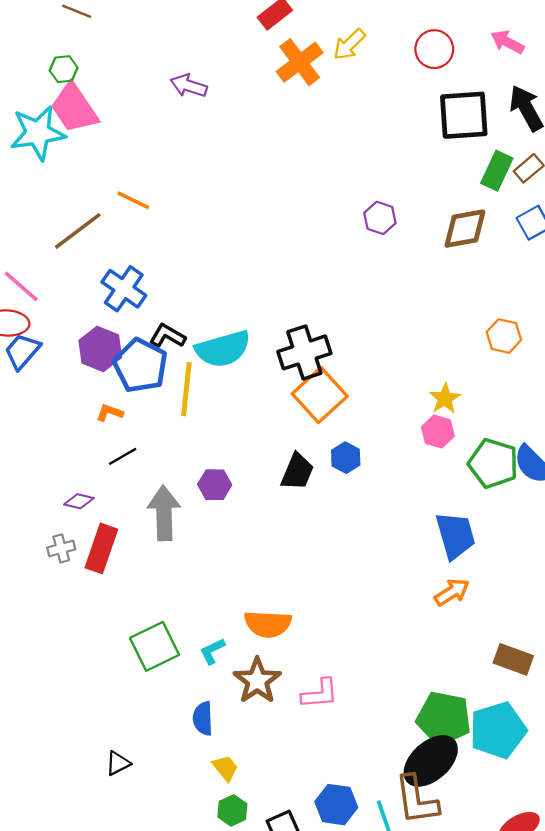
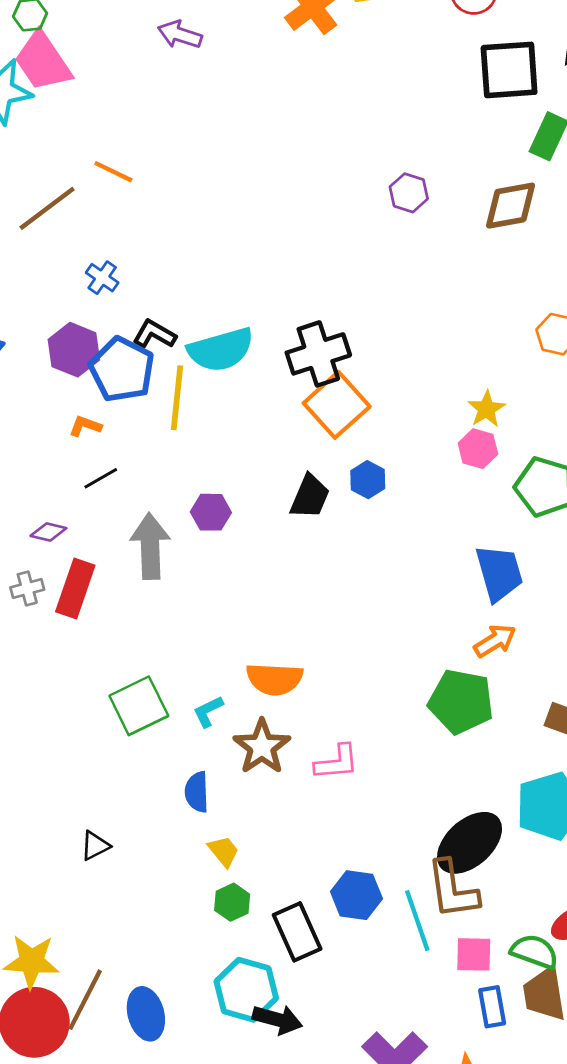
blue cross: (124, 289) -> (102, 278), size x0.6
green pentagon: (444, 718) -> (461, 702), moved

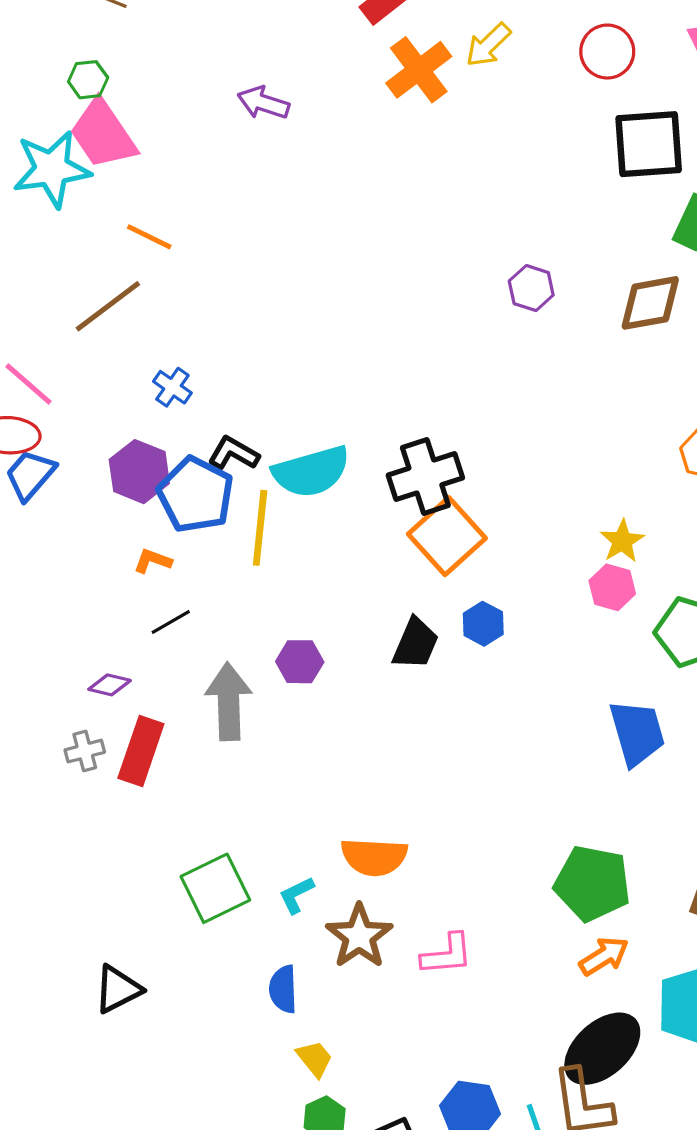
orange line: (113, 172) -> (149, 237), moved
orange arrow: (495, 641) -> (604, 956), moved
black triangle: (95, 846) -> (118, 989), moved, size x1.4

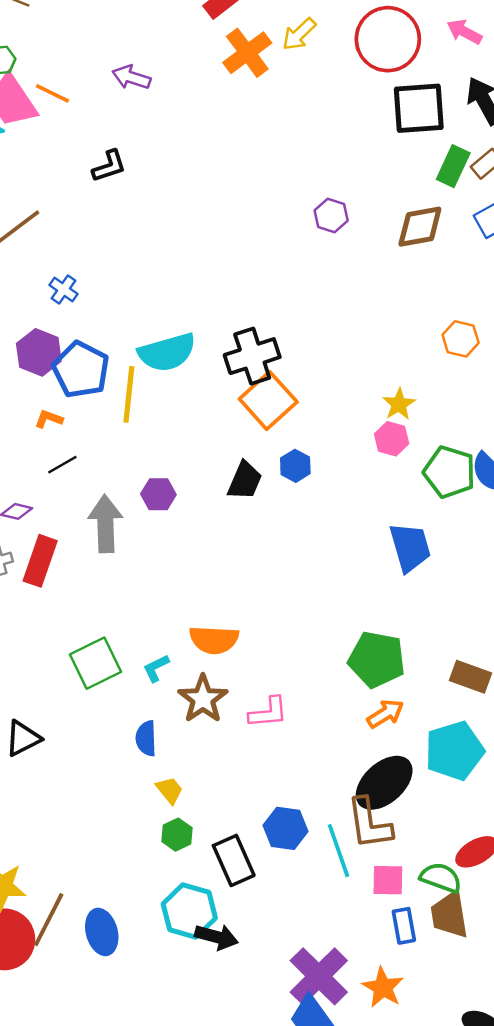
red circle: (607, 52) -> (388, 39), size x1.6
orange line: (149, 237) -> (52, 93), moved
black L-shape: (234, 453) -> (109, 166), moved, turned 132

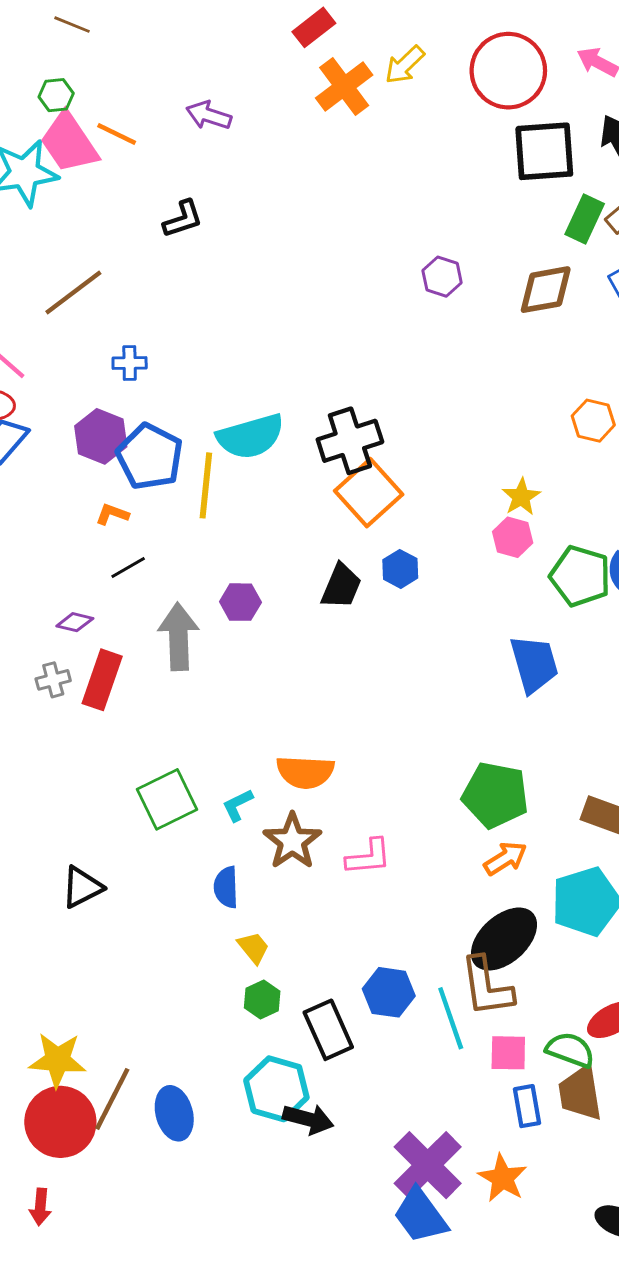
blue cross: (64, 289) -> (130, 363), turned -36

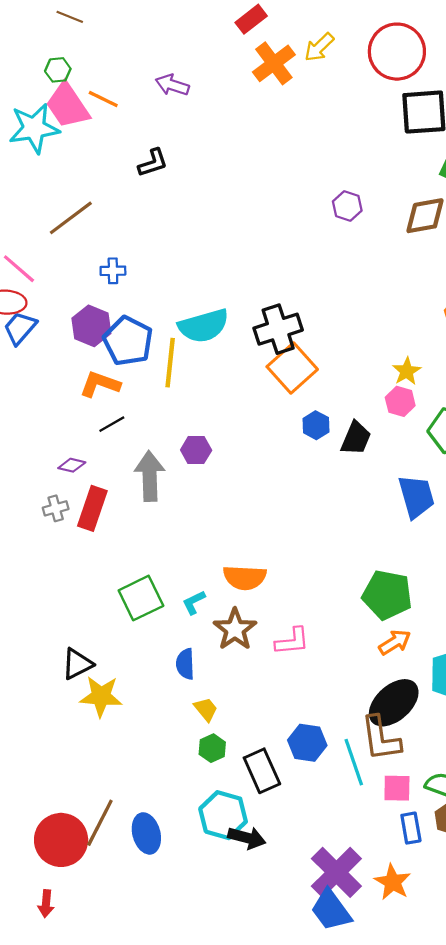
orange L-shape: (112, 514) -> (100, 384), size x1.6
black trapezoid: (341, 586) -> (356, 438), moved
yellow star: (58, 1060) -> (101, 696), moved

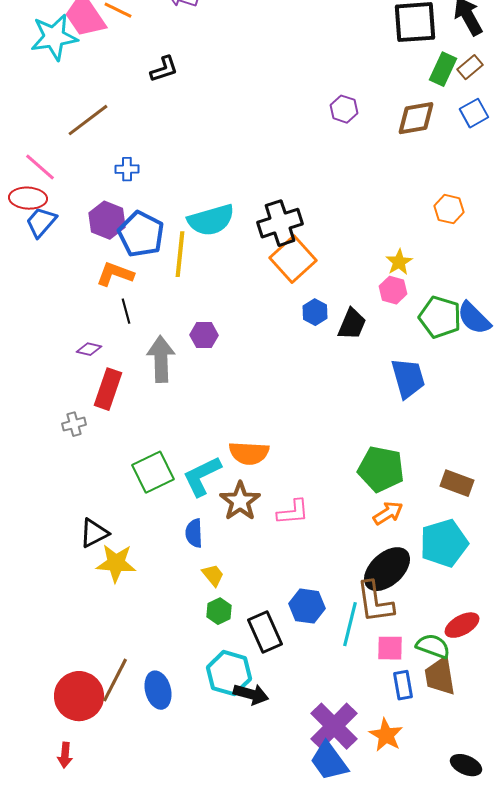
black line: (112, 424) -> (126, 311), turned -75
gray cross: (56, 508) -> (74, 424), moved
cyan L-shape: (194, 602) -> (202, 476), size x1.8
cyan line: (354, 762) -> (350, 624), turned 33

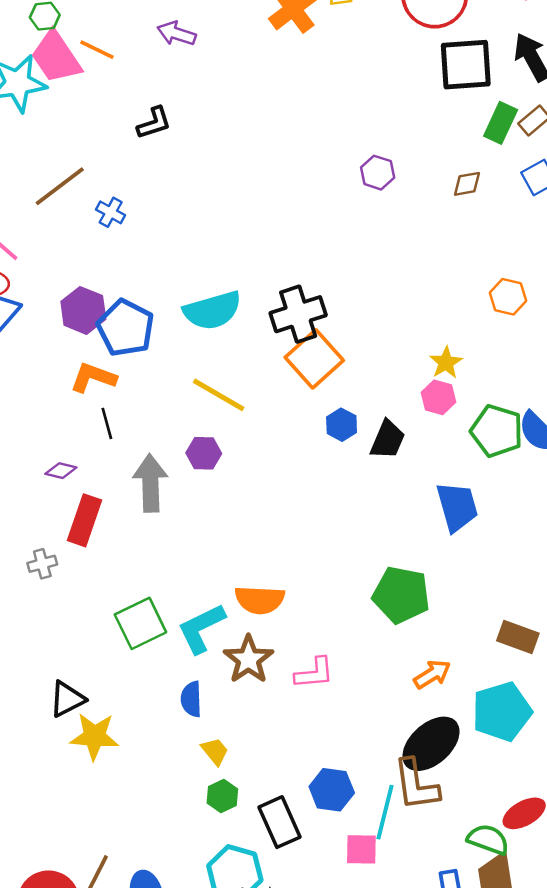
brown diamond: (416, 118) -> (467, 184), size x0.6
blue cross: (127, 169) -> (111, 212), moved, turned 30
yellow line: (180, 254) -> (219, 395), moved, turned -66
green pentagon: (381, 469) -> (401, 595), moved
pink square: (390, 648) -> (361, 849), moved

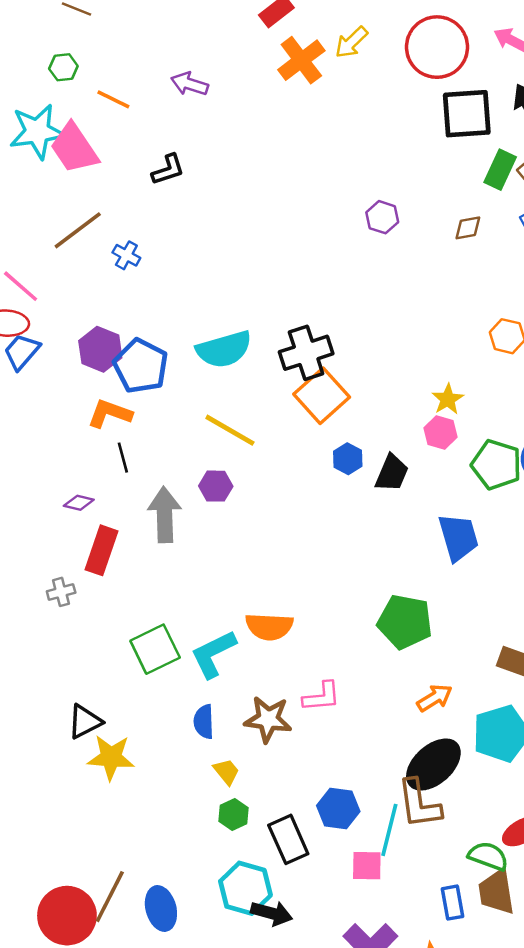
pink trapezoid: (56, 57) -> (74, 148), moved
brown star: (248, 659) -> (268, 719), moved, turned -30

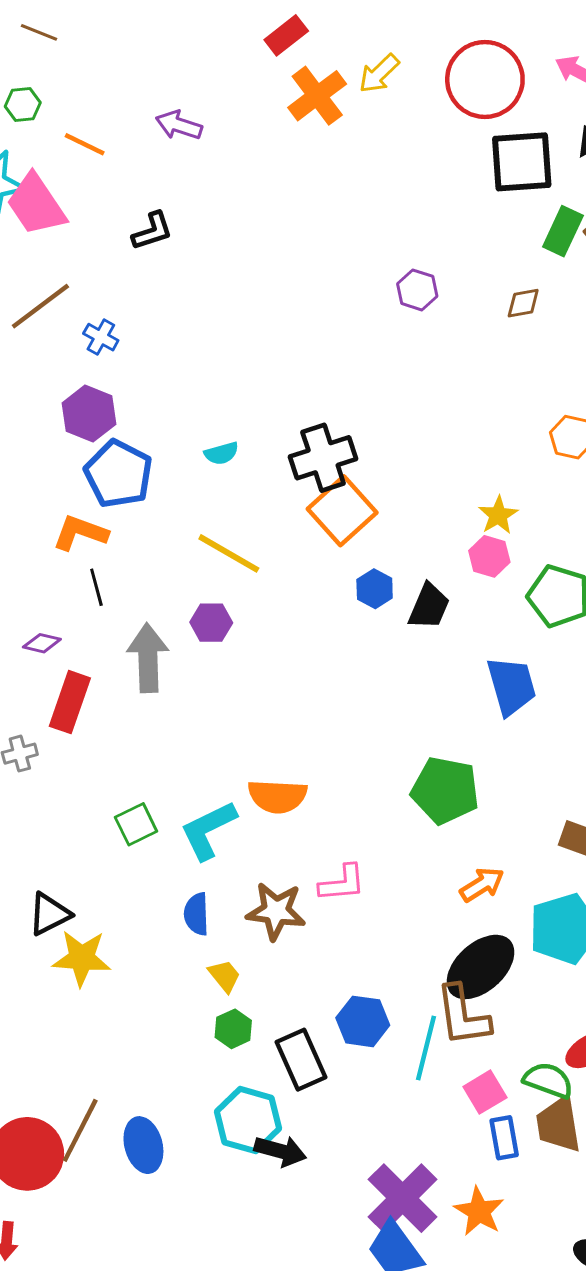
purple hexagon: (100, 349) -> (89, 414), moved
cyan semicircle: (224, 349) -> (221, 453), size x0.5
green square: (155, 649) -> (136, 824), size x0.7
pink square: (367, 866) -> (485, 1092), moved, turned -32

